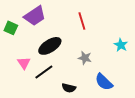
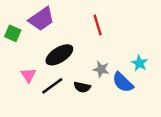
cyan star: (121, 45) -> (139, 63), moved
blue semicircle: (104, 82) -> (123, 82), moved
black semicircle: (69, 88) -> (82, 87), moved

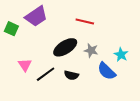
red line: (98, 25) -> (85, 21), turned -60
black ellipse: (59, 55) -> (65, 47), moved
gray star: (101, 69) -> (91, 50), moved

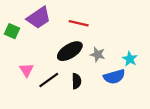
red line: (85, 21) -> (79, 23), moved
blue semicircle: (107, 71) -> (114, 77), turned -60
black semicircle: (71, 75) -> (76, 81), turned -104

